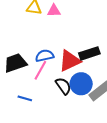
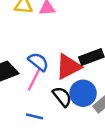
blue semicircle: (45, 56) -> (38, 62), turned 54
blue line: (25, 98) -> (35, 116), moved

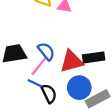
black semicircle: (62, 97) -> (49, 94), moved
blue line: (35, 116) -> (35, 83), moved

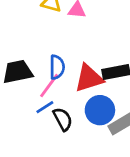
blue semicircle: (46, 51) -> (57, 67), turned 42
blue line: (35, 83) -> (45, 107), turned -56

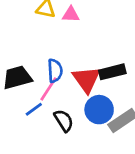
red triangle: (89, 78) -> (86, 79), turned -44
blue line: (45, 107) -> (34, 109), moved

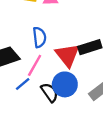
blue semicircle: (55, 71) -> (39, 37), moved
blue circle: (99, 110) -> (65, 84), moved

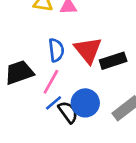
red triangle: (67, 55) -> (88, 50), moved
blue line: (23, 84) -> (54, 103), moved

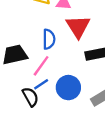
red triangle: (88, 50) -> (78, 26), moved
black semicircle: (68, 112) -> (30, 97), moved

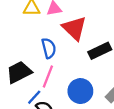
blue line: (41, 84) -> (34, 97), moved

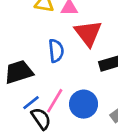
pink line: (48, 77) -> (55, 101), moved

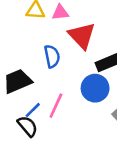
blue circle: (84, 104) -> (95, 88), moved
black semicircle: (41, 119) -> (27, 126), moved

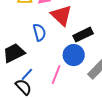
pink line: (56, 106) -> (56, 75), moved

